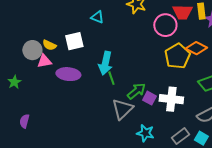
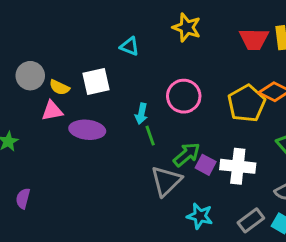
pink circle: (165, 25) -> (184, 96), moved
gray circle: (32, 50) -> (30, 76), moved
cyan arrow: (105, 63) -> (141, 114), size x0.6

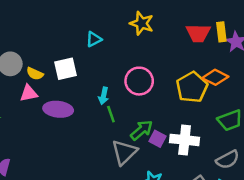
cyan triangle: (130, 46) -> (94, 39), turned -49

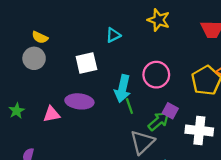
yellow semicircle: (35, 74) -> (40, 37), moved
pink triangle: (29, 93) -> (52, 114), moved
cyan arrow: (104, 96) -> (123, 89), size x1.6
purple square: (158, 139) -> (170, 111), moved

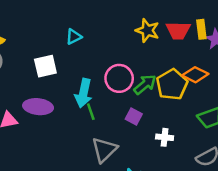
yellow star: (159, 20) -> (147, 30), moved
green arrow: (159, 121) -> (145, 85), moved
white cross: (199, 131) -> (165, 137), size x0.6

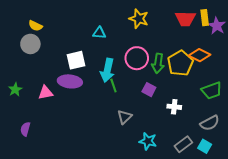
yellow star: (147, 30) -> (139, 19), moved
cyan triangle: (74, 37) -> (99, 33), moved, turned 32
white square: (45, 66) -> (76, 60), moved
green arrow: (145, 85) -> (158, 63), turned 138
gray triangle: (104, 150) -> (125, 117), size x0.7

